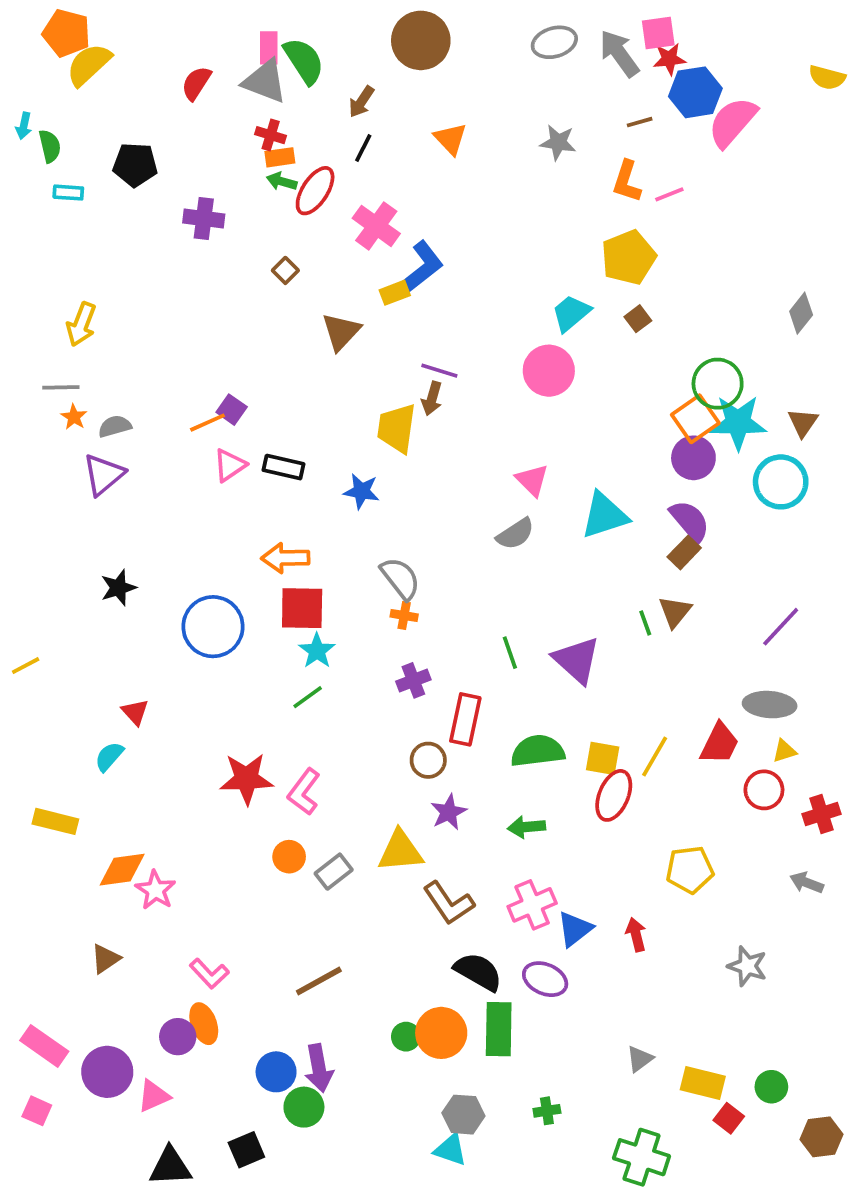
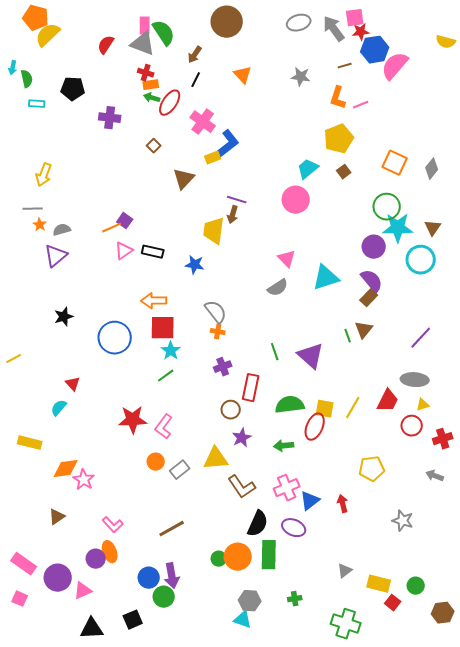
orange square: (695, 419) -> (395, 163), moved, turned -30
red ellipse: (614, 795) -> (315, 427), moved
black semicircle: (478, 972) -> (258, 524), turned 84

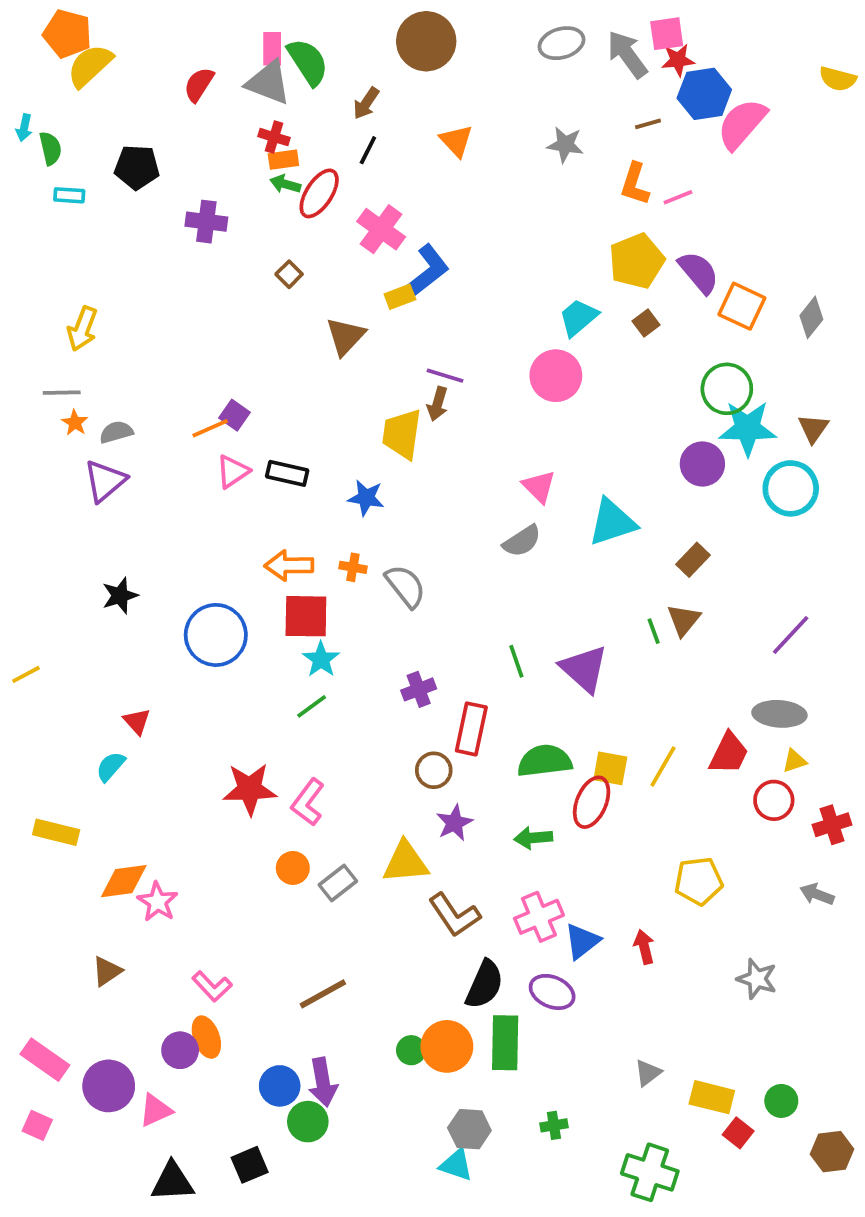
purple semicircle: (372, 281) -> (699, 272), moved
orange cross: (218, 332) -> (353, 567), moved

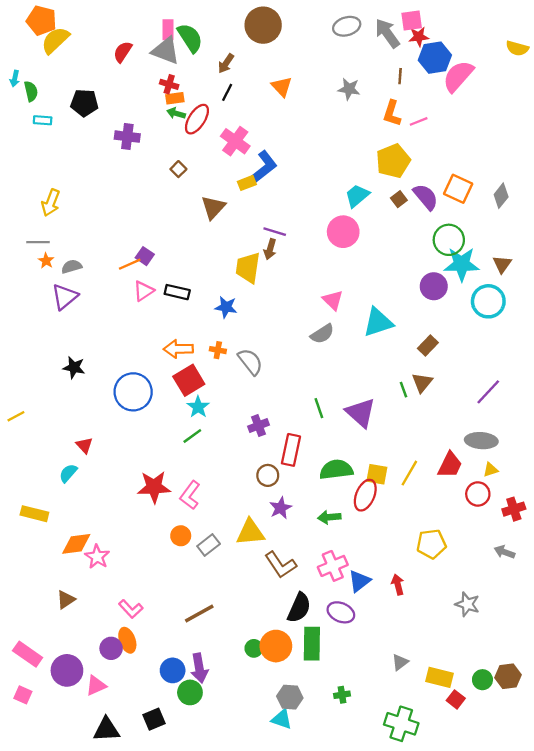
brown line: (648, 124) -> (400, 76), turned -70
purple semicircle: (699, 272) -> (426, 197), moved
black star: (120, 596) -> (74, 367), turned 30
red square: (306, 616) -> (189, 380), turned -32
brown hexagon: (832, 1152) -> (508, 676), moved

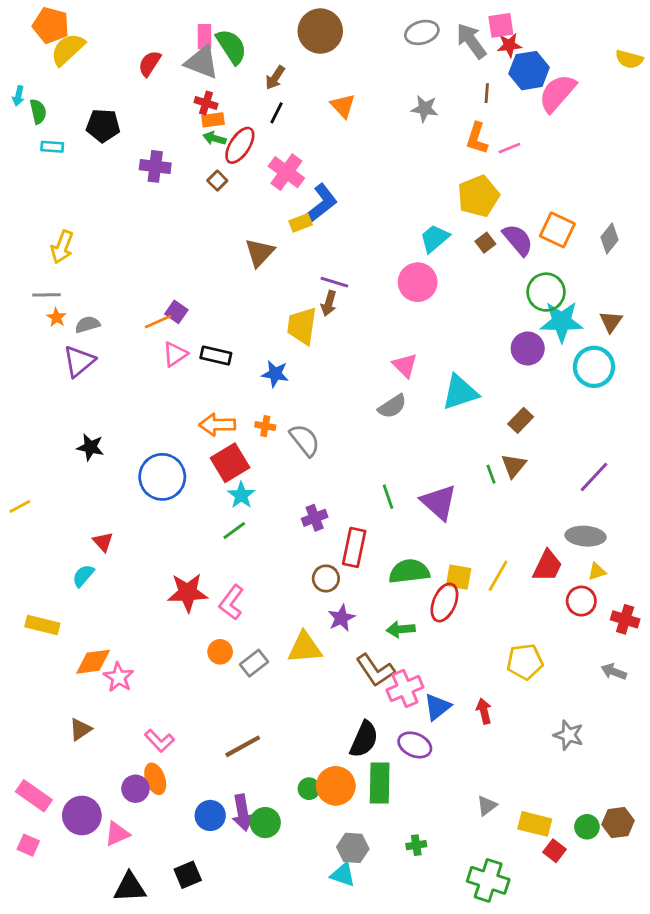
brown square: (178, 169) -> (217, 181), moved
red cross: (514, 509) -> (625, 619), turned 35
brown L-shape: (281, 565) -> (375, 670), moved
green circle: (190, 692) -> (265, 823), moved

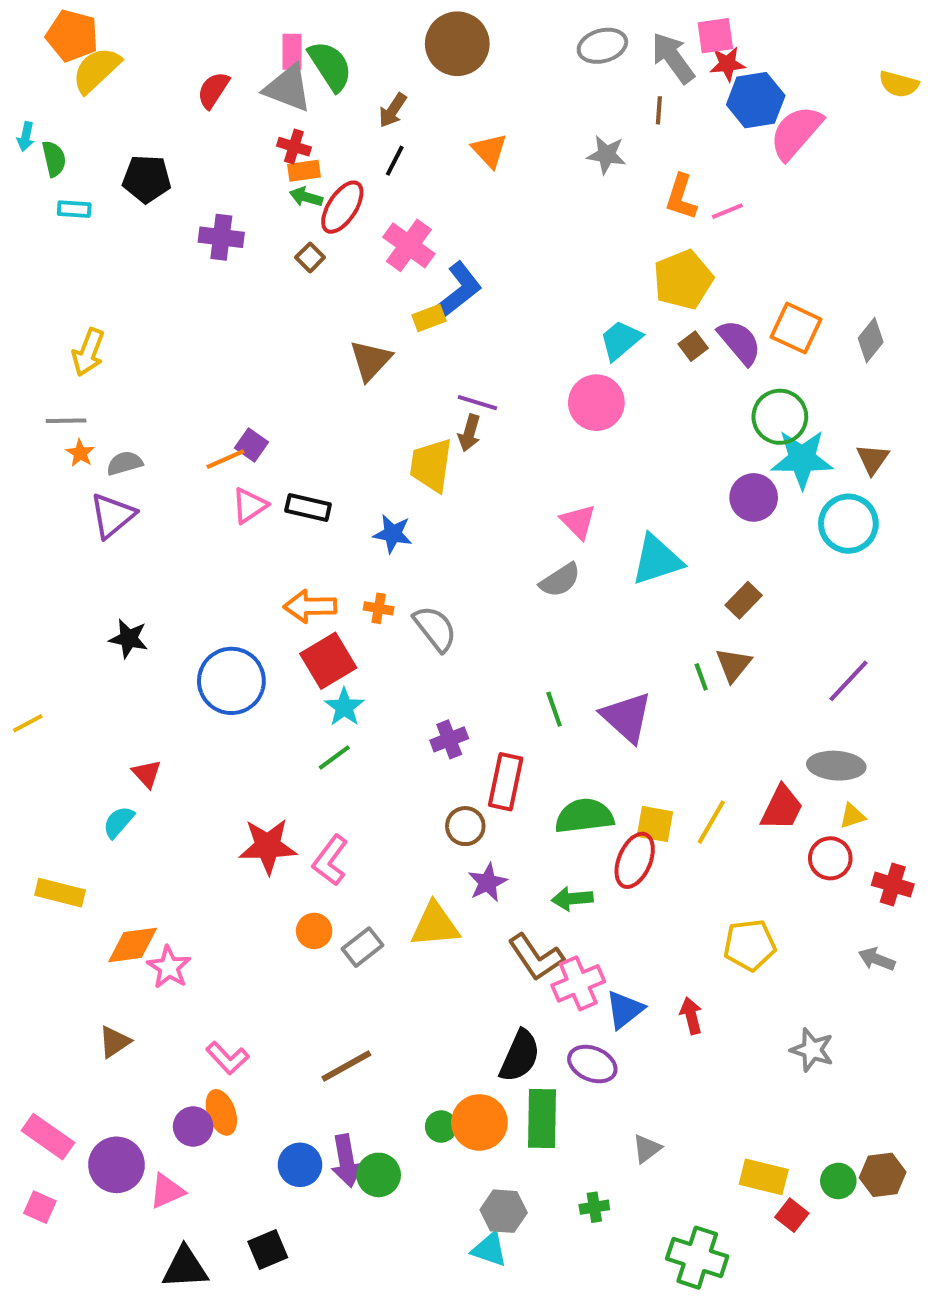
brown line: (487, 93) -> (659, 110), moved
gray triangle: (487, 806) -> (647, 1149), moved

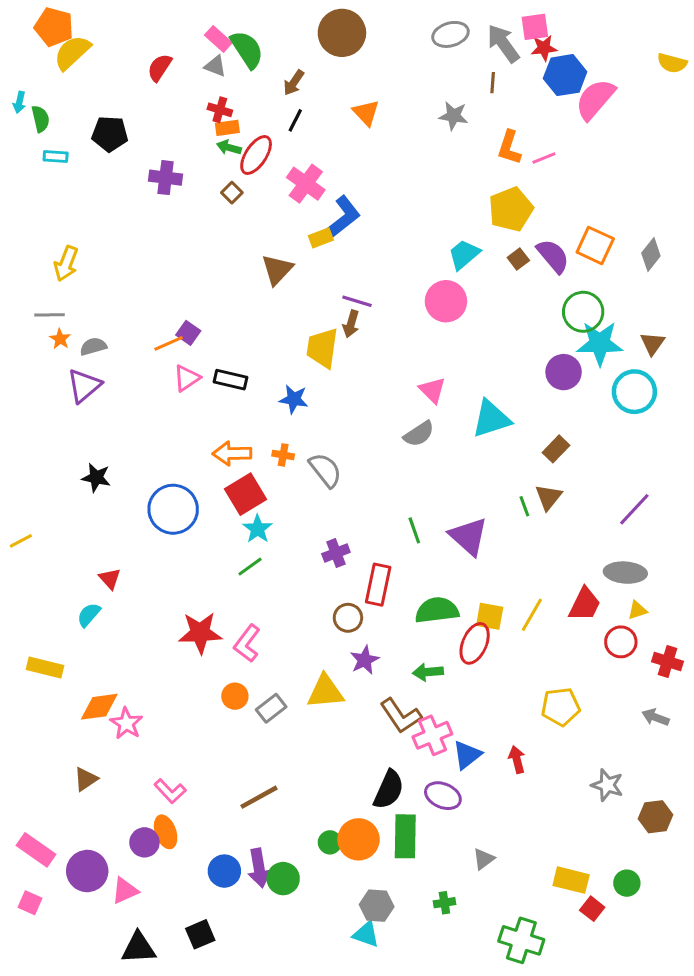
pink rectangle: (292, 52) -> (218, 39), turned -48
gray triangle: (288, 88) -> (215, 66), size x0.6
brown hexagon: (883, 1175) -> (655, 817), moved

